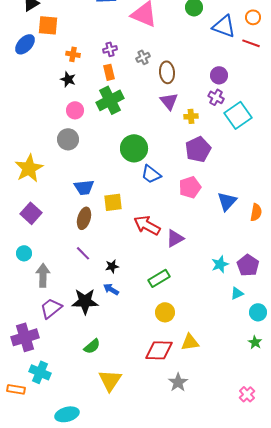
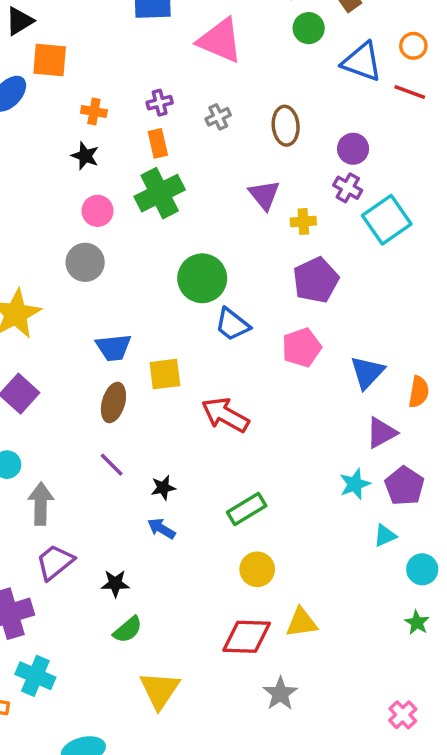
brown ellipse: (167, 72) -> (286, 126), moved
purple triangle: (175, 238) -> (381, 433), moved
black star: (85, 301) -> (115, 584), moved, size x0.6

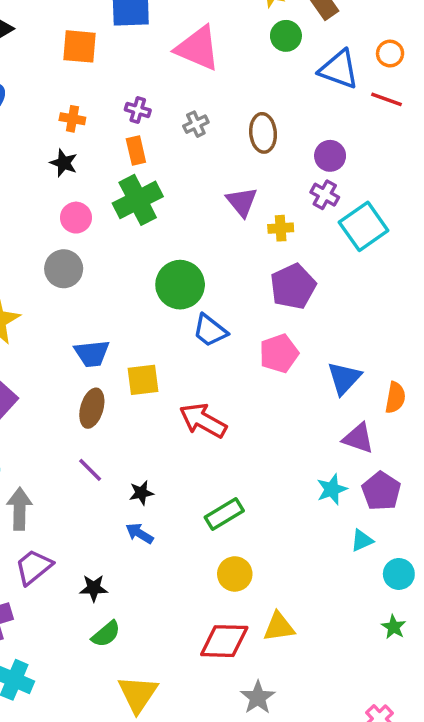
orange square: (50, 60) -> (80, 46), moved
purple cross: (160, 103) -> (138, 110), turned 30
purple triangle: (381, 433) -> (358, 438), turned 48

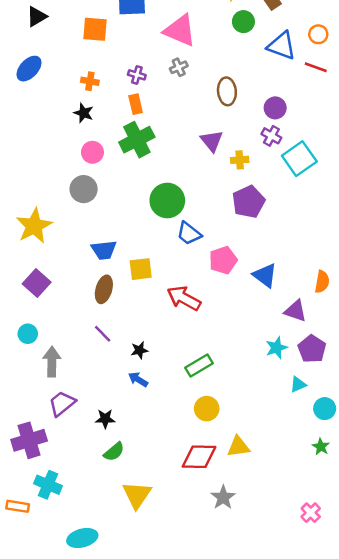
gray cross: (196, 124) -> (179, 67), moved
pink pentagon: (279, 353) -> (223, 260), moved
blue triangle: (344, 378) -> (265, 275), moved, turned -36

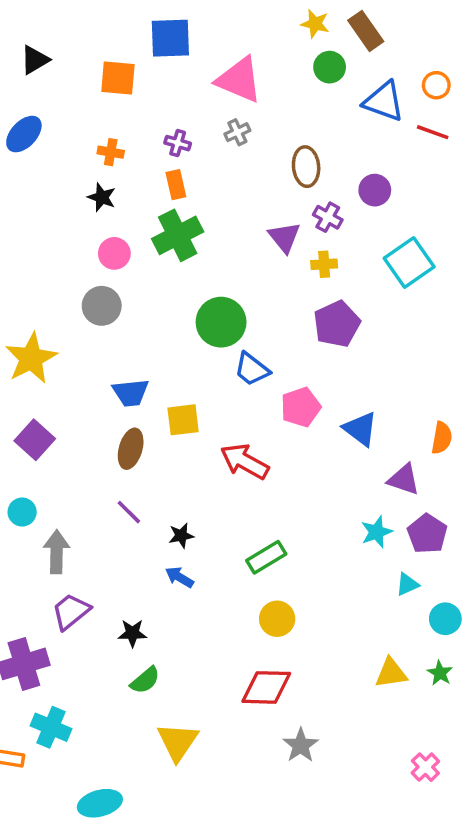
purple cross: (271, 136) -> (328, 217), moved
yellow triangle: (238, 447) -> (391, 673), moved

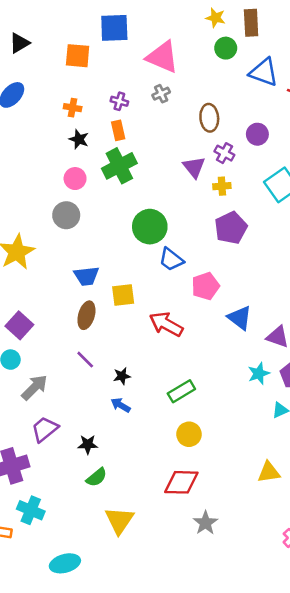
brown rectangle: (366, 31) -> (251, 23), turned 32
black star: (102, 197) -> (79, 139), moved
blue triangle: (360, 429) -> (240, 318), moved
purple square: (35, 440) -> (19, 325), moved
gray arrow: (56, 552) -> (35, 387), turned 44

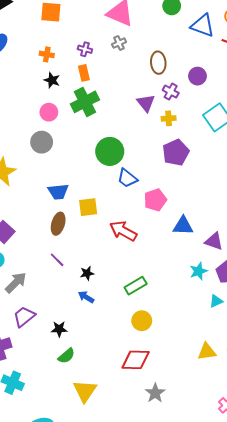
blue triangle: (240, 318) -> (183, 226), turned -35

